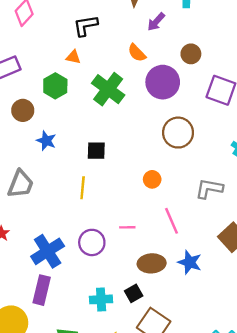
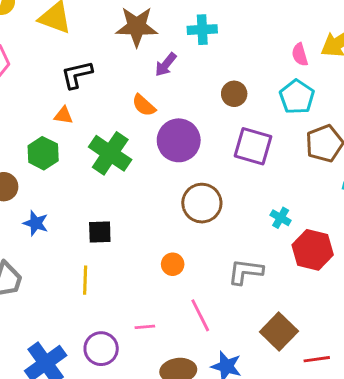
brown circle: (191, 54) -> (234, 94), moved

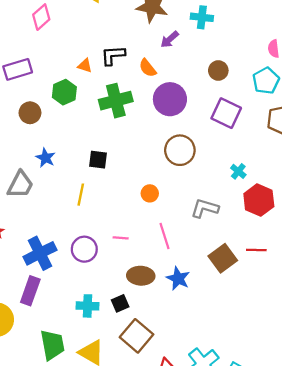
black L-shape: (77, 75) -> (113, 55), moved
green cross: (110, 153) -> (116, 101), turned 32
blue star: (36, 223) -> (45, 158), moved
red line: (317, 359) -> (256, 250), moved

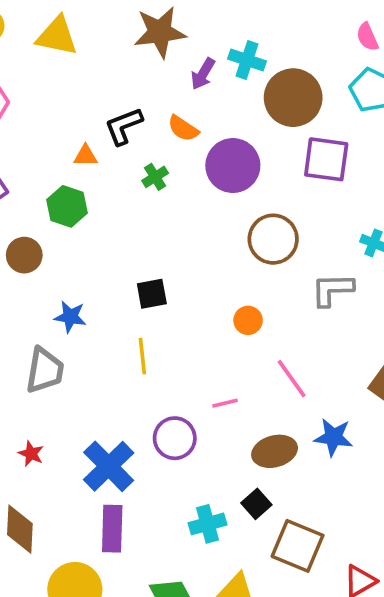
cyan cross: (202, 17) -> (247, 60), moved, turned 30
brown circle: (218, 70) -> (293, 98), size x1.8
green cross: (116, 101) -> (155, 177), moved, size x0.5
gray L-shape: (205, 208) -> (332, 290), moved

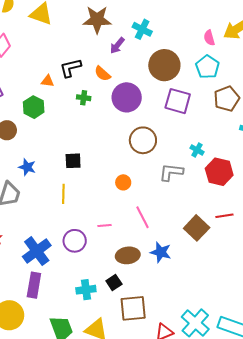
cyan cross: (247, 60) -> (142, 29), moved
green cross: (155, 177) -> (84, 98), turned 32
brown square: (298, 546) -> (133, 308), turned -36

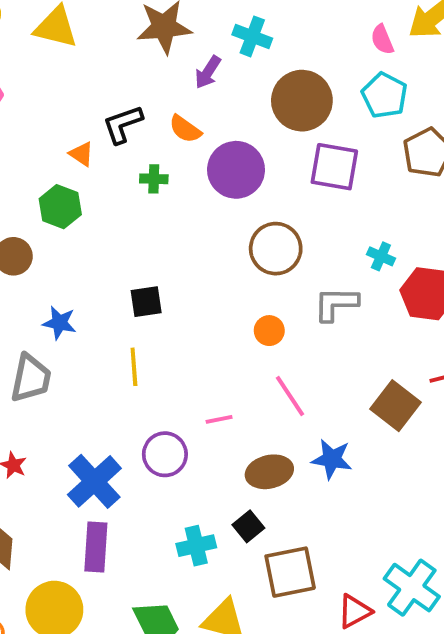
orange triangle: (48, 81) -> (81, 154), turned 32
orange circle: (123, 182) -> (269, 331), moved

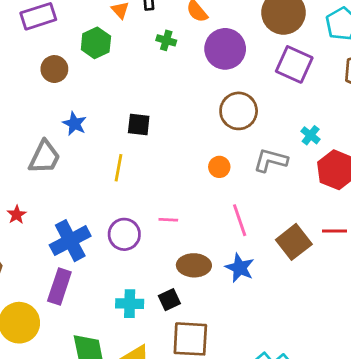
pink line: (290, 396) -> (240, 220), moved

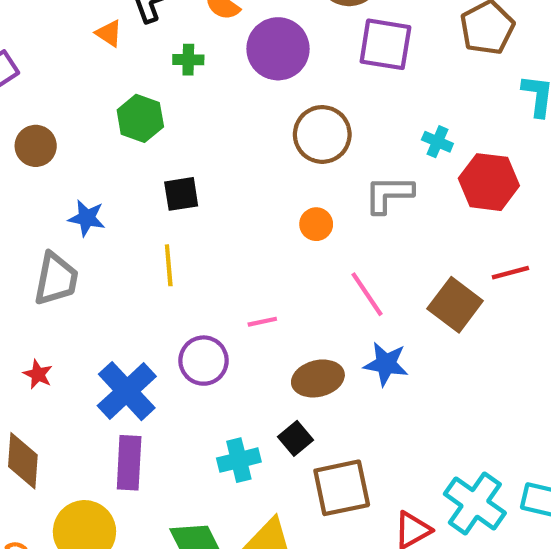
green hexagon: (96, 43) -> (140, 118), moved

